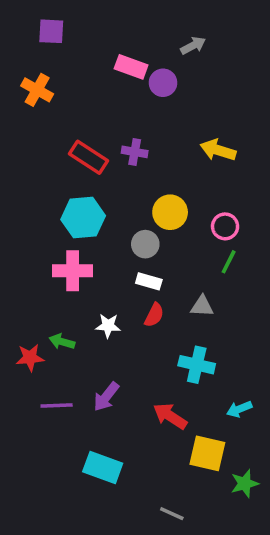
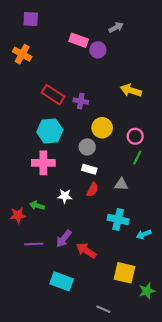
purple cross: (135, 152) -> (81, 101), moved
cyan arrow: (239, 409) -> (144, 234), moved
red arrow: (170, 416) -> (86, 250), moved

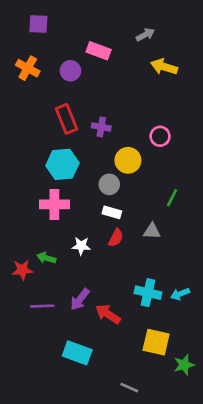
purple circle: (98, 50) -> (70, 71), moved
yellow arrow: (131, 90) -> (164, 67), moved
red rectangle: (53, 95) -> (66, 119), turned 35
pink circle: (135, 136) -> (160, 136), moved
cyan cross: (118, 219) -> (148, 293), moved

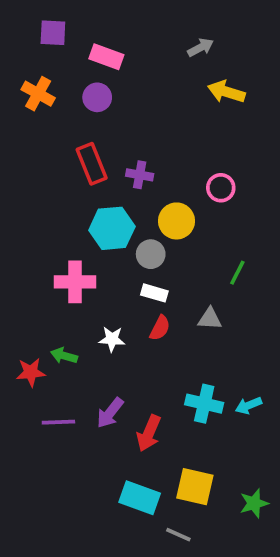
pink rectangle: (99, 51) -> (106, 57), moved
cyan hexagon: (62, 164) -> (112, 228), moved
red arrow: (108, 314) -> (149, 433), turned -100
yellow square: (156, 342) -> (195, 487), moved
cyan rectangle: (77, 353) -> (140, 498), moved

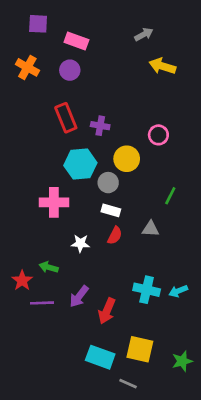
green arrow: (64, 356) -> (49, 267), moved
red star: (31, 372) -> (22, 280), moved, turned -30

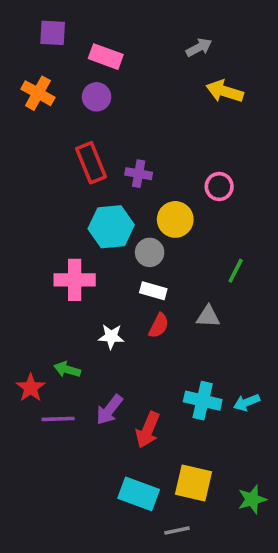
gray line: (128, 384) -> (177, 531), turned -36

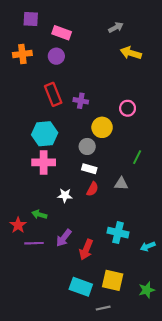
orange cross: (38, 93) -> (22, 54), turned -36
cyan hexagon: (111, 227) -> (45, 134), moved
cyan arrow: (247, 402) -> (148, 246), moved

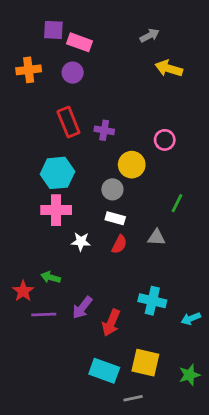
purple square: (31, 19) -> (53, 30), moved
white star: (65, 195) -> (81, 242), moved

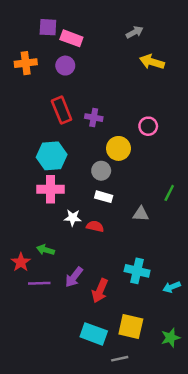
green line: (177, 203) -> (169, 193), moved
red semicircle: (119, 244) -> (95, 226), moved, turned -105

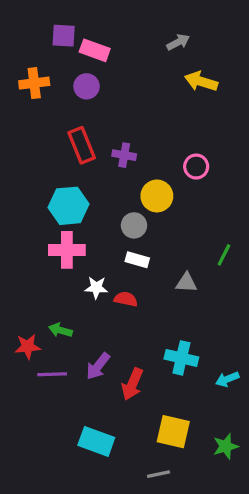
red star: (21, 262) -> (28, 347), turned 30
cyan rectangle: (94, 334) -> (96, 441), moved

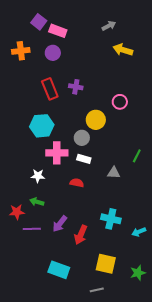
purple square: (64, 36) -> (39, 22), turned 35
purple cross: (124, 155) -> (76, 87), moved
pink cross: (67, 250) -> (57, 153), moved
white star: (96, 288) -> (38, 176), moved

